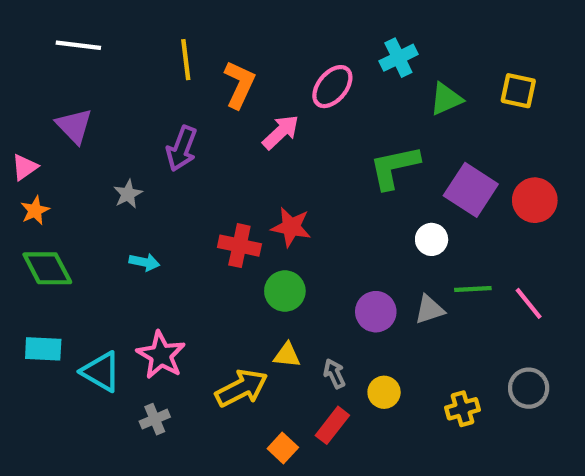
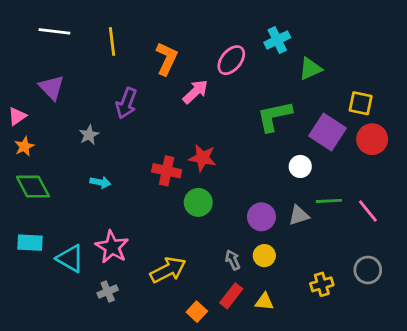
yellow line: (186, 60) -> (112, 41), moved
yellow square: (518, 91) -> (361, 103), moved
yellow triangle: (287, 355) -> (264, 302), moved
yellow circle: (384, 392) -> (264, 256), moved

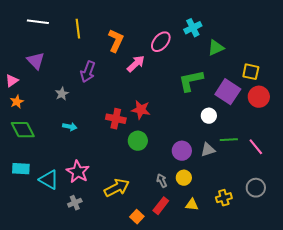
yellow triangle: (264, 302) -> (192, 205), moved

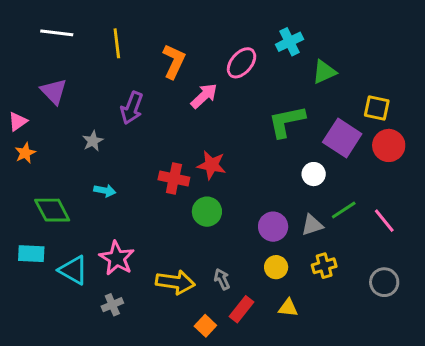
green diamond: (23, 130) -> (52, 210), moved
green line: (229, 140) -> (344, 210), turned -30
gray arrow: (162, 181) -> (222, 279), moved
yellow arrow: (117, 188) -> (175, 282), turned 35
yellow cross: (224, 198) -> (324, 266), moved

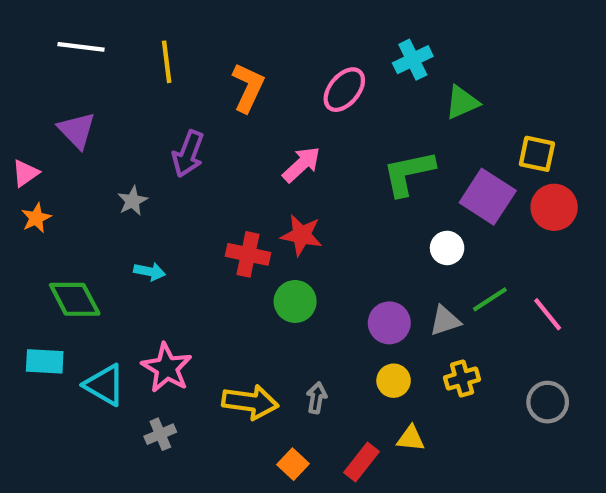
pink arrow: (204, 96) -> (302, 164), moved
gray arrow: (222, 279) -> (317, 398), turned 35
red rectangle: (242, 309) -> (361, 462), moved

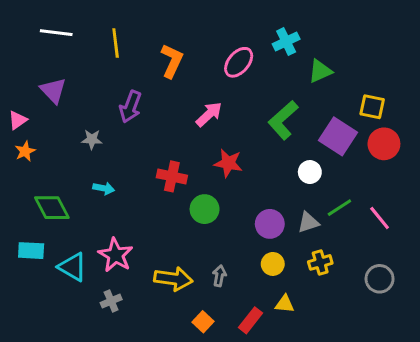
green L-shape: (409, 173) -> (283, 120), turned -30
gray star: (132, 201) -> (92, 139), turned 30
red star: (302, 235) -> (228, 163), moved

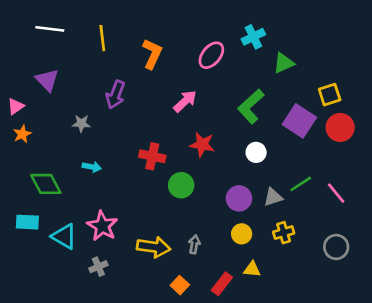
yellow square: (372, 107) -> (330, 95), turned -30
white circle: (310, 172) -> (256, 152), moved

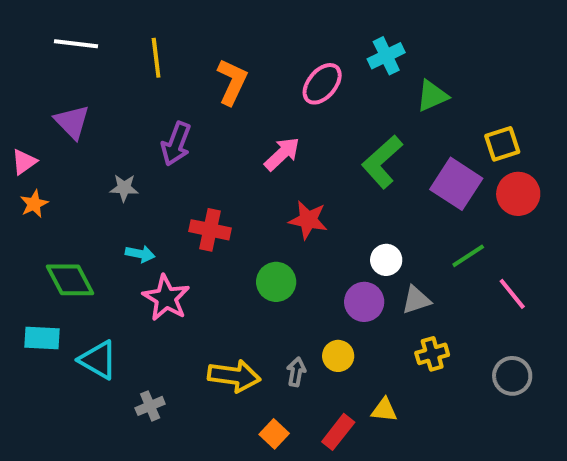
white circle: (256, 152) -> (386, 260), moved
red cross: (152, 156) -> (210, 230), moved
green line: (301, 184) -> (468, 256), moved
pink star: (102, 226) -> (166, 298), moved
yellow circle: (242, 234) -> (338, 356), moved

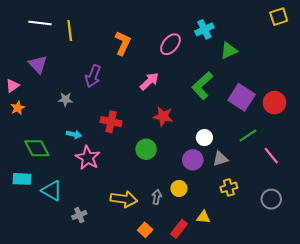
yellow line: (156, 58) -> (70, 30), moved
yellow square: (502, 144) -> (279, 17), moved

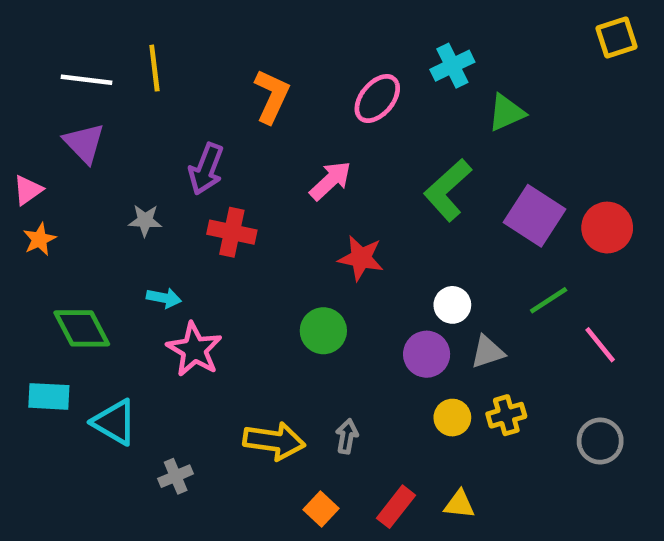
white line: (40, 23) -> (86, 80), moved
red cross: (111, 122) -> (232, 232), moved
yellow circle: (179, 188) -> (452, 418), moved
yellow triangle: (203, 217) -> (459, 504), moved

